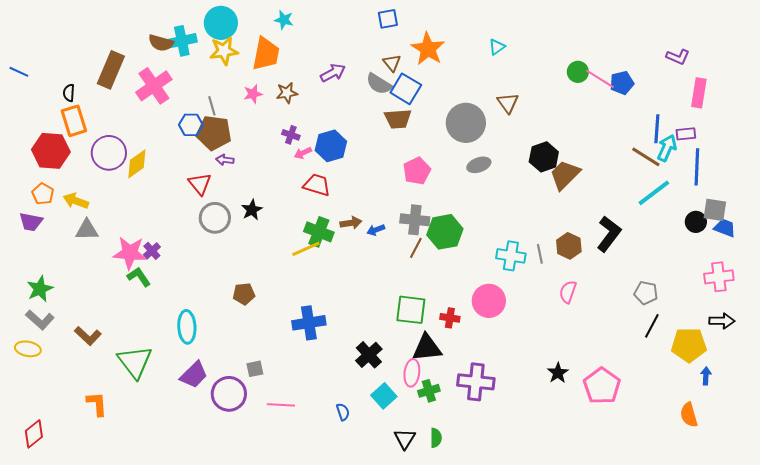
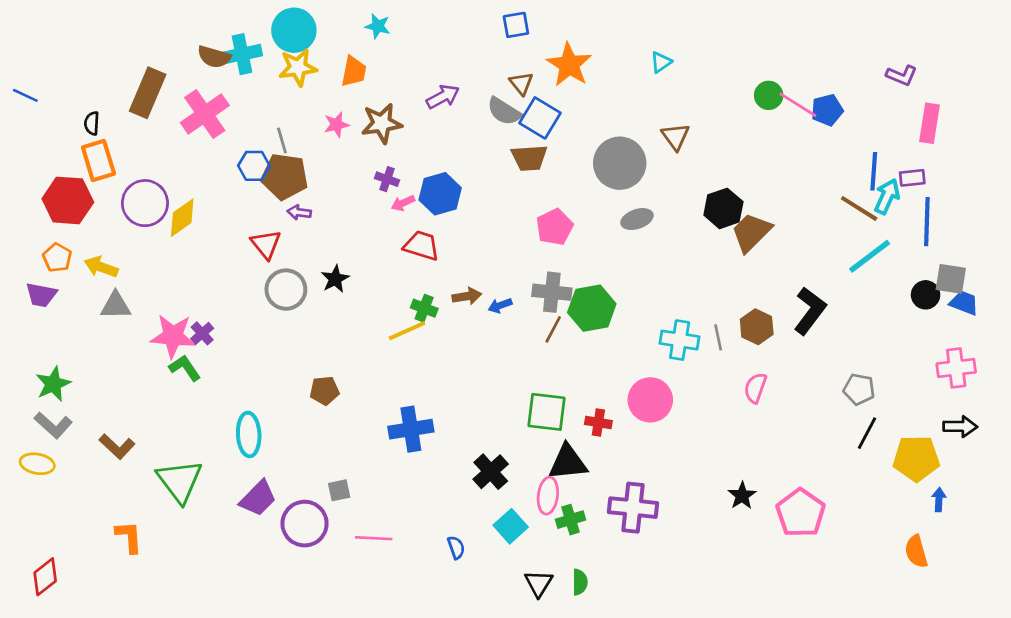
orange trapezoid: (266, 54) -> (354, 71), size x0.7
brown star: (287, 93) -> (382, 123), size x1.4
green cross: (319, 232) -> (424, 308), size x0.7

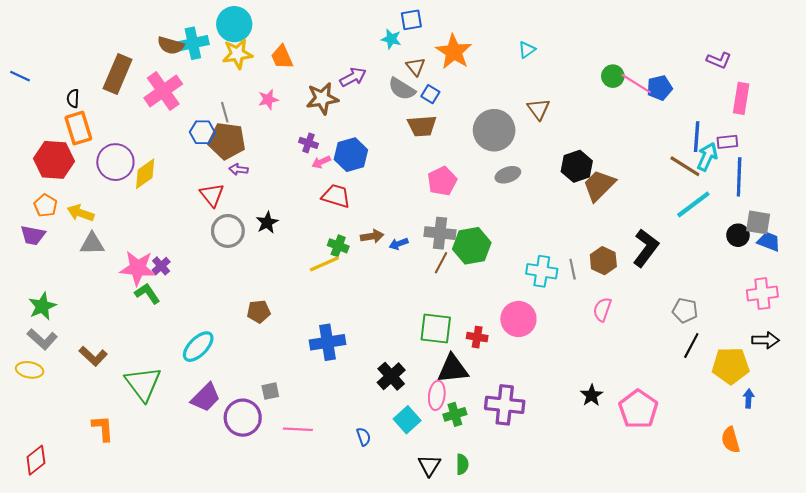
cyan star: (378, 26) -> (391, 39), moved
orange trapezoid: (354, 71) -> (282, 57), turned 145
blue square: (540, 118) -> (430, 94), size x0.6
brown star: (382, 123) -> (322, 98), moved
cyan ellipse: (249, 434) -> (198, 347), turned 48

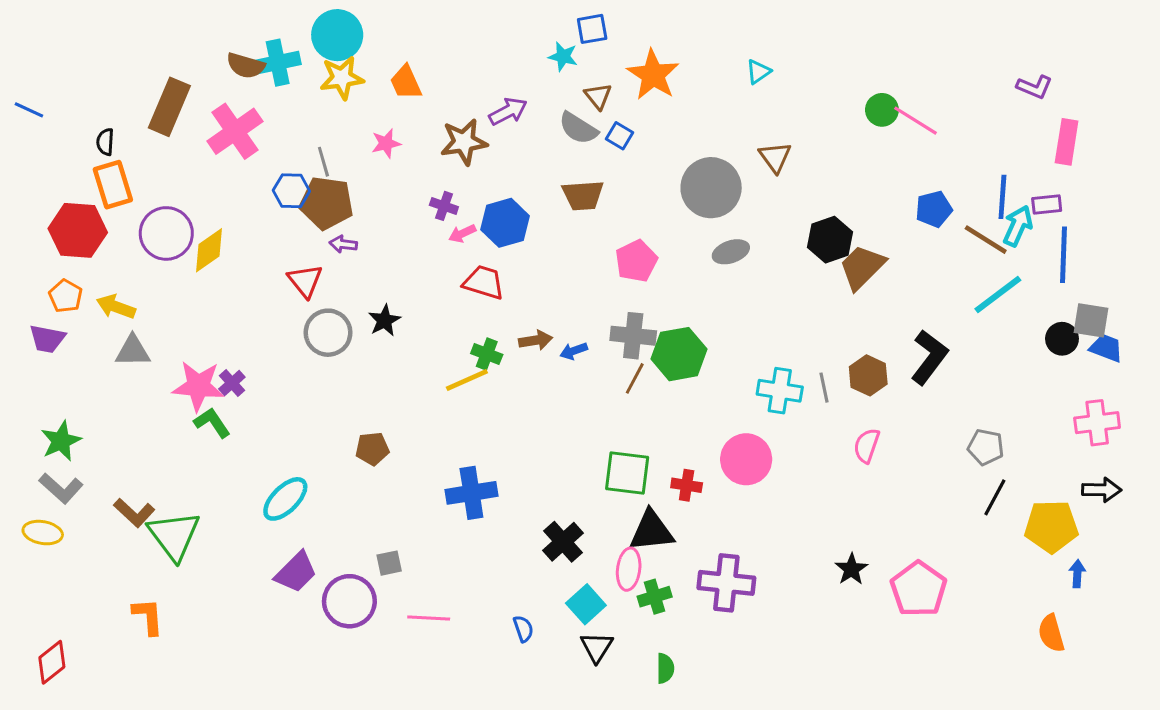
blue pentagon: (660, 88) -> (934, 209), moved
brown trapezoid: (422, 126) -> (583, 195), moved
green triangle: (143, 384) -> (174, 536), moved
black triangle: (429, 465) -> (597, 647), moved

